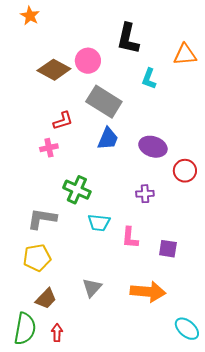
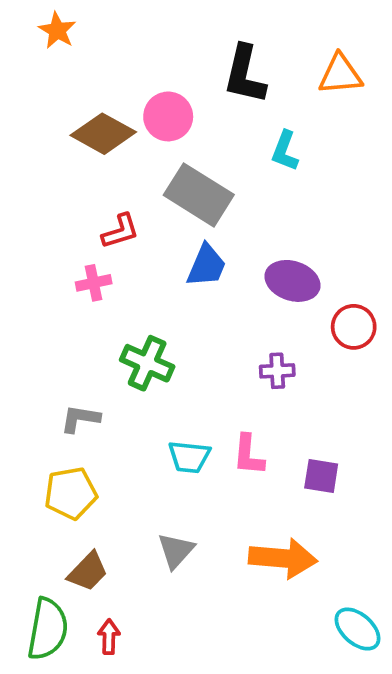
orange triangle: (185, 55) -> (340, 74), moved
gray L-shape: (42, 219) -> (80, 419), size x0.7
cyan trapezoid: (99, 223) -> (189, 457), moved

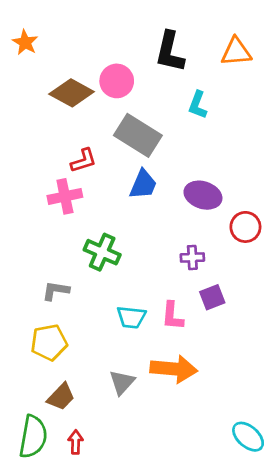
orange star: (57, 30) -> (25, 42), moved
pink cross: (94, 283) -> (65, 196), size x1.4
purple square: (321, 476) -> (212, 297), moved, turned -30
orange arrow: (283, 558) -> (174, 369), moved

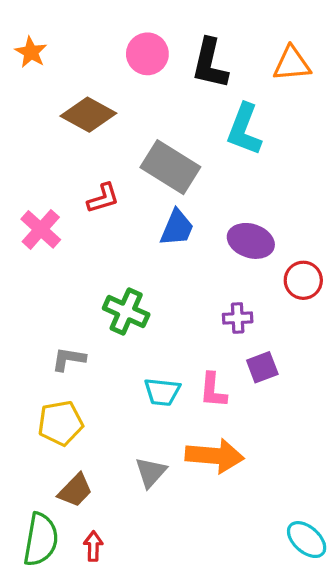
pink circle: (117, 81) -> (147, 54), moved
cyan L-shape: (198, 105) -> (244, 129), size x1.5
pink cross: (65, 196) -> (41, 229), moved, turned -36

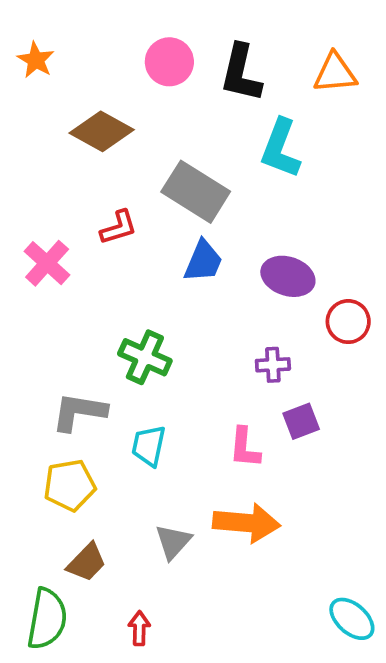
gray L-shape: (69, 359) -> (79, 412), size x1.4
cyan trapezoid: (162, 392) -> (149, 446), moved, turned 96
red arrow: (93, 546) -> (139, 628), moved

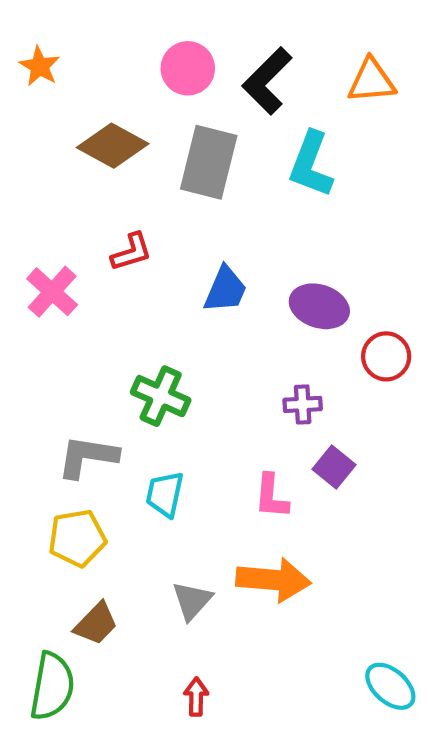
black L-shape: (241, 73) -> (267, 81), turned 32
gray rectangle: (196, 192) -> (209, 162), moved, turned 72
purple square: (301, 421) -> (334, 467), turned -30
red arrow: (139, 628) -> (196, 697), moved

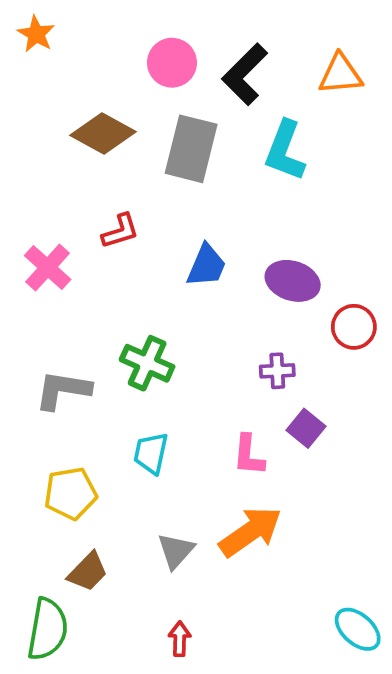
orange star: (40, 66) -> (36, 34), moved
gray L-shape: (88, 457) -> (63, 390), moved
orange arrow: (273, 580) -> (250, 532), turned -40

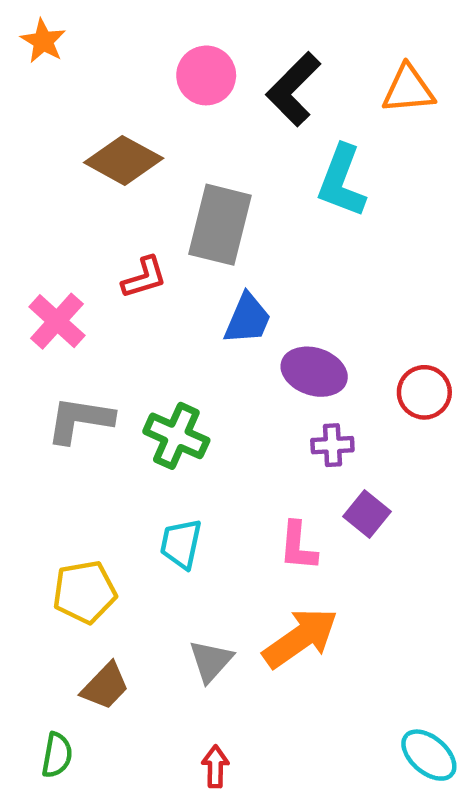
gray rectangle: (191, 149) -> (220, 225), moved
purple ellipse: (293, 281) -> (314, 372), moved
gray L-shape: (63, 390) -> (80, 420), moved
green semicircle: (48, 629) -> (57, 755), size x0.6

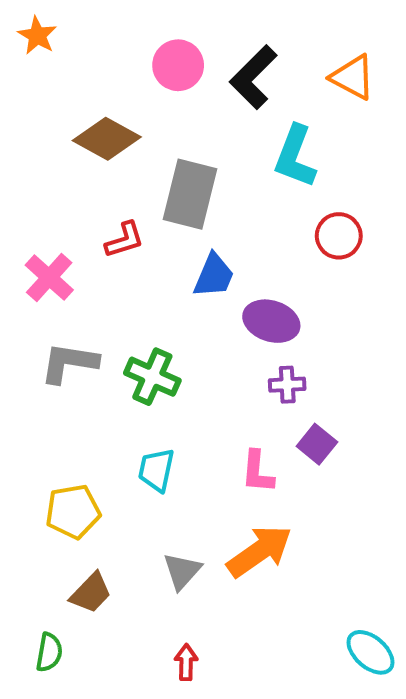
orange triangle: (408, 89) -> (353, 77), turned 33
red circle: (424, 392) -> (339, 236), moved

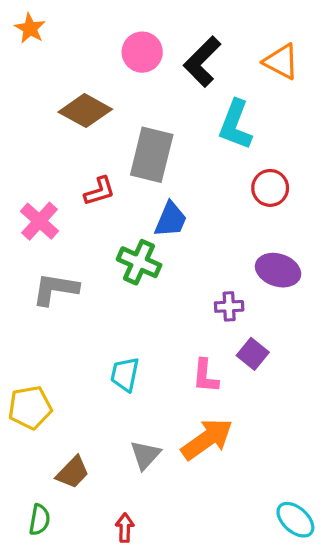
purple ellipse: (271, 321) -> (278, 270), moved
green cross: (152, 377) -> (139, 262), moved
yellow pentagon: (73, 512) -> (30, 408), moved
red arrow: (186, 662) -> (125, 528), moved

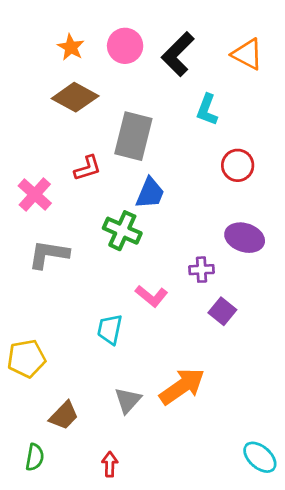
orange star: (30, 28) -> (71, 47), moved
cyan L-shape: (235, 125) -> (207, 110), size x0.7
pink L-shape: (205, 376) -> (151, 296), moved, turned -56

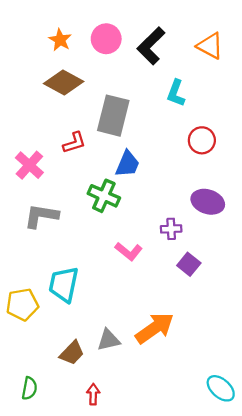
cyan trapezoid: (110, 329) -> (64, 284), moved, size x1.4
gray triangle: (128, 400) -> (109, 340), turned 35
brown trapezoid: (64, 416) -> (72, 353), moved

